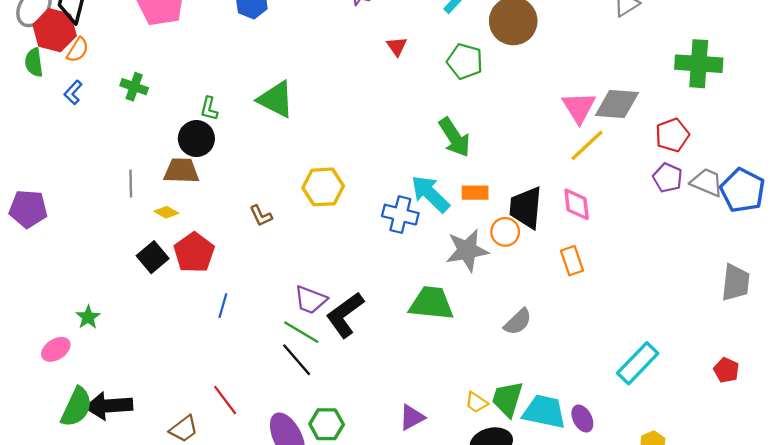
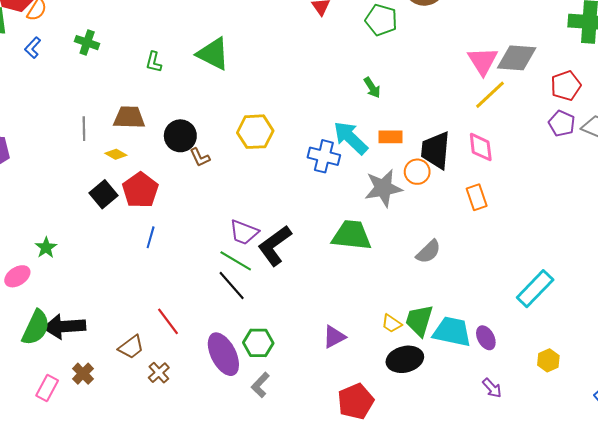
green arrow: (454, 137) -> (372, 88), size x0.6
black circle: (196, 139) -> (180, 136), moved
blue line: (223, 306) -> (151, 237), moved

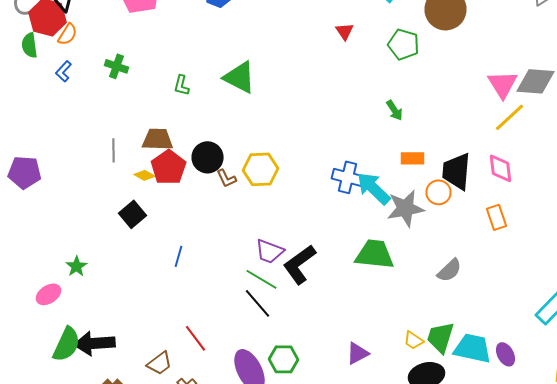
yellow hexagon: (255, 132) -> (260, 169), moved
cyan arrow: (351, 138) -> (374, 188), moved
red pentagon: (140, 190) -> (168, 167), moved

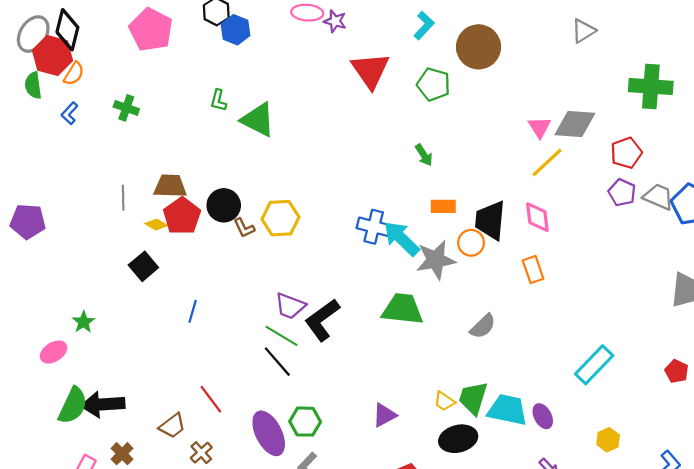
red triangle: (344, 31) -> (370, 70), size x2.0
pink triangle: (502, 84) -> (540, 127), size x0.7
green L-shape: (182, 85) -> (218, 100), moved

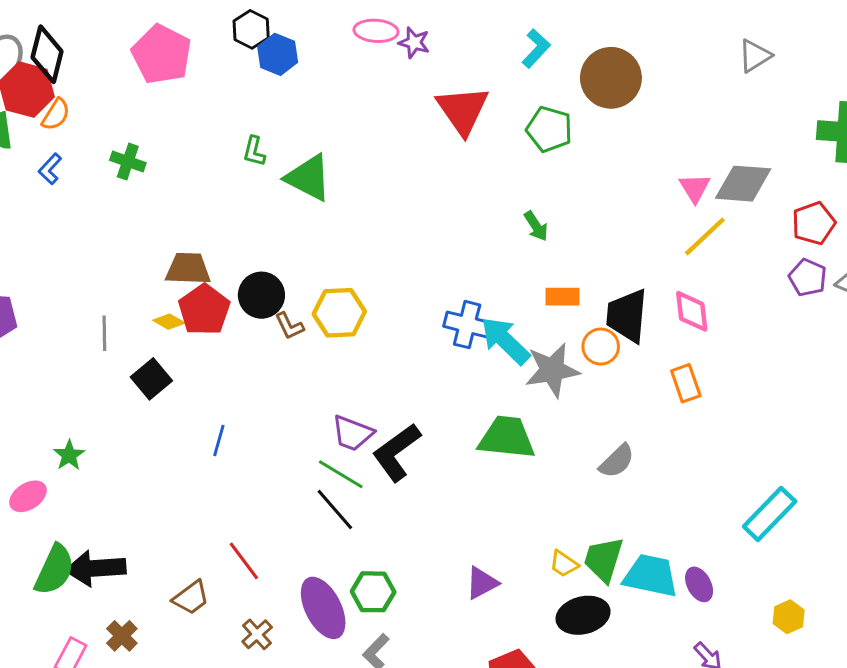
gray line: (123, 198) -> (104, 333), moved
brown cross: (201, 453) -> (257, 634), moved

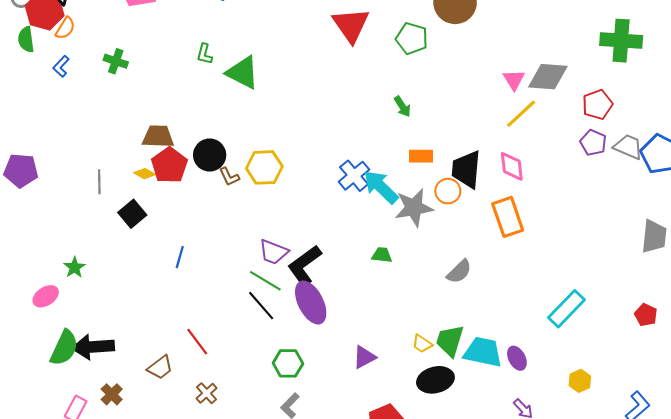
blue cross: (467, 325) -> (354, 176), turned 36
orange rectangle: (686, 383) -> (508, 217), size x1.5
green trapezoid: (507, 438) -> (382, 255), size x0.5
purple ellipse: (323, 608) -> (311, 302), moved

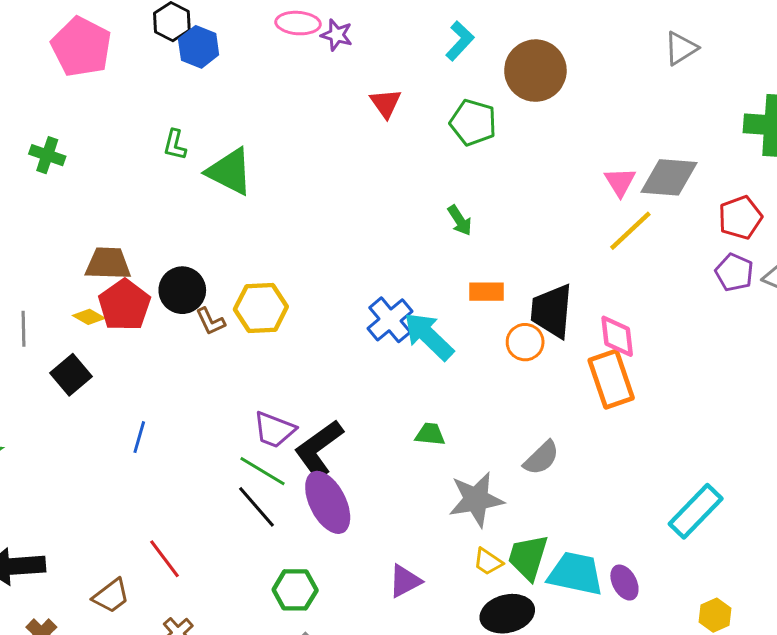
red triangle: (351, 25) -> (386, 103), size x0.6
pink diamond: (512, 166) -> (617, 336), moved
gray star: (414, 208) -> (476, 499), moved

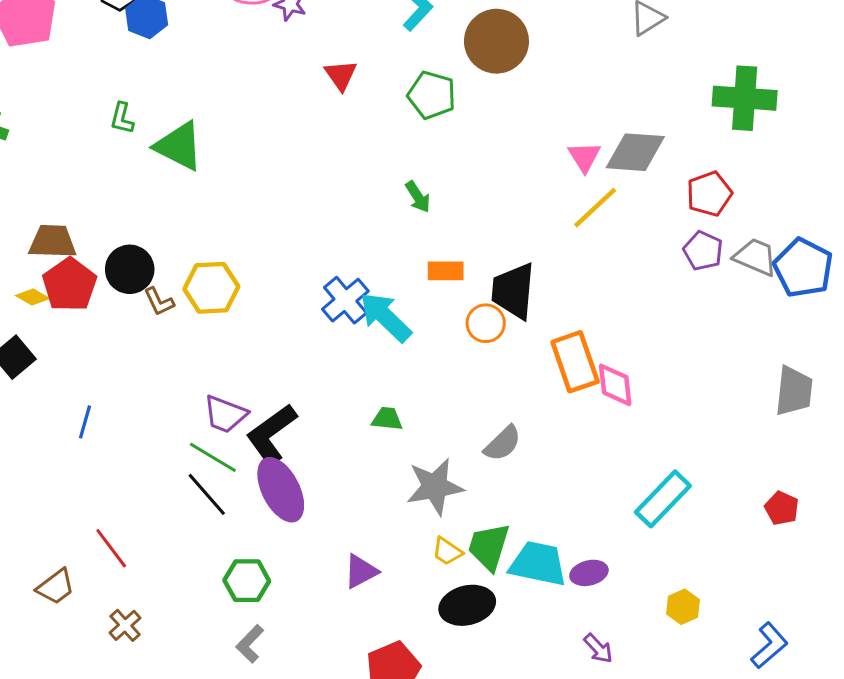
pink diamond: (617, 336) -> (615, 385), moved
purple ellipse: (624, 583) -> (589, 573), turned -76

